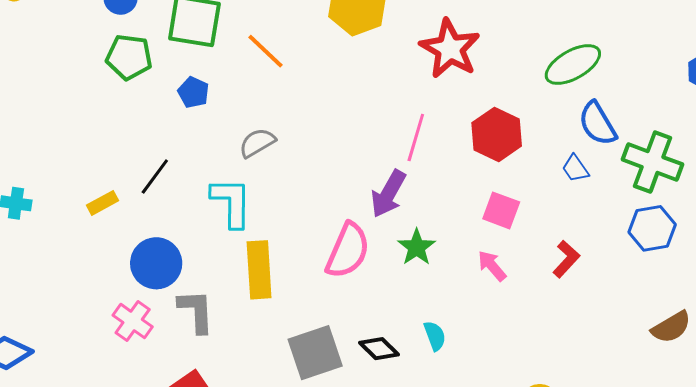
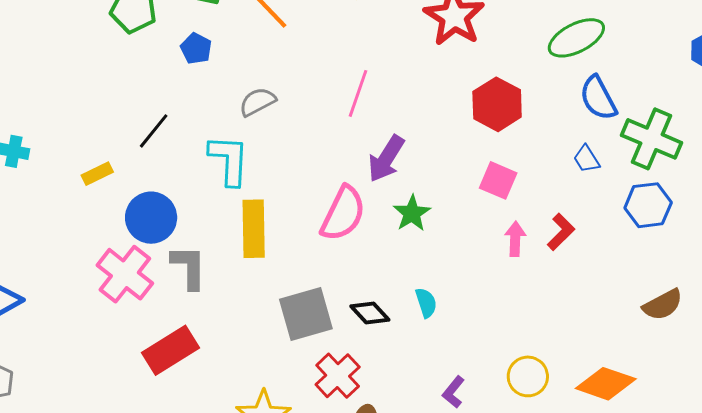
pink line: (416, 137) -> (358, 93), moved
blue trapezoid: (575, 168) -> (587, 159), moved
yellow rectangle: (103, 203) -> (97, 174), moved
pink arrow: (492, 266) -> (515, 239), moved, turned 40
pink cross: (133, 321) -> (125, 274), size x1.4

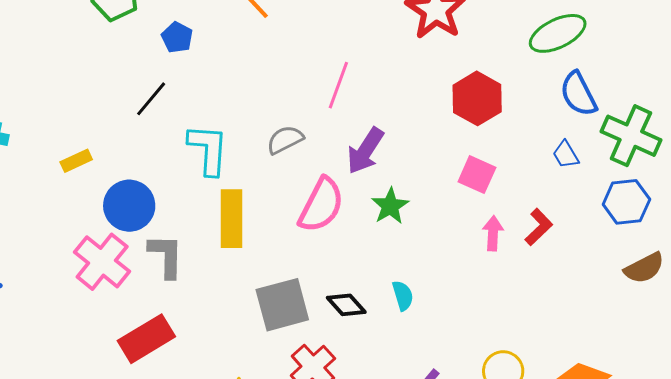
gray semicircle: (257, 102) -> (285, 140), moved
black line: (154, 131) -> (151, 99), moved
brown semicircle: (663, 305) -> (644, 268), moved

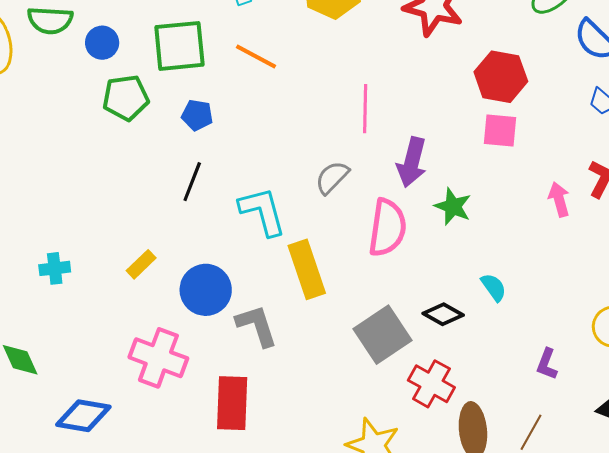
pink square: (477, 175) -> (500, 130), moved
pink cross: (102, 262) -> (158, 358), moved
red rectangle: (146, 339) -> (232, 403), moved, turned -38

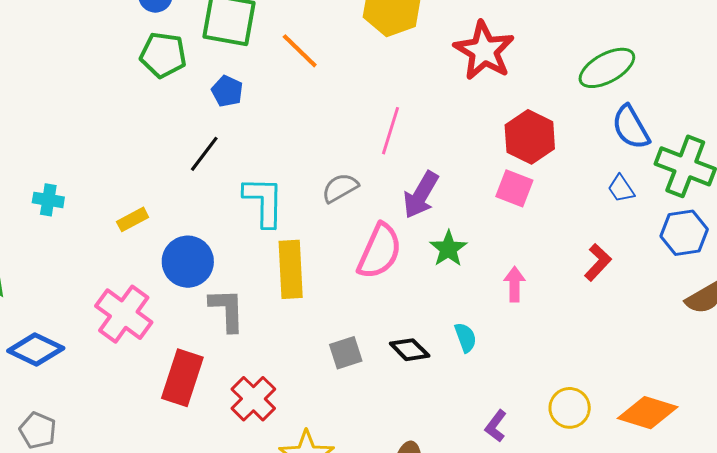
pink arrow: (559, 199) -> (514, 284), moved
gray square: (382, 335) -> (346, 353), size x0.6
red cross: (431, 384) -> (253, 399), moved

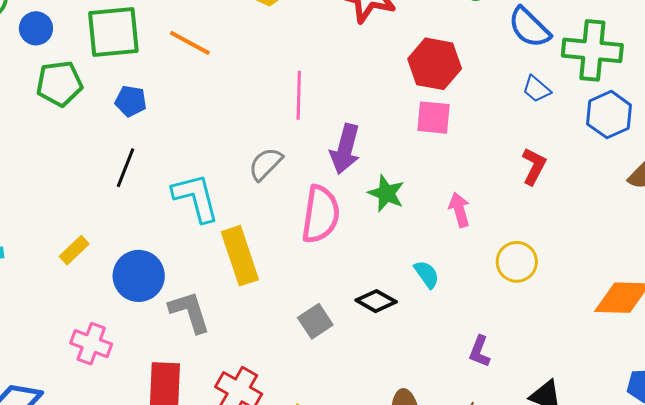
pink cross: (124, 314) -> (91, 344), size x0.7
yellow circle: (570, 408) -> (517, 262), moved

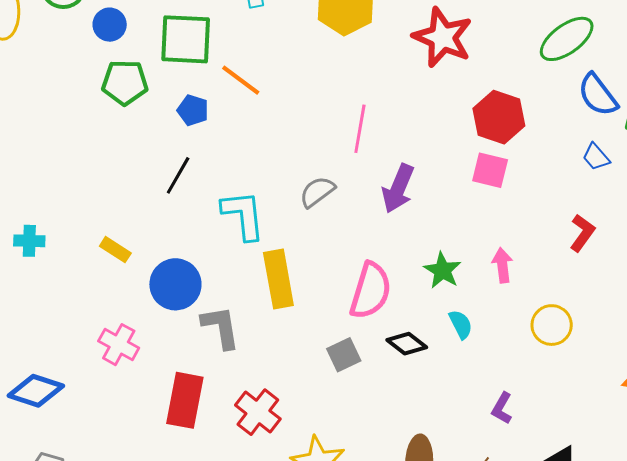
orange line: (190, 43) -> (241, 80), moved
green star: (386, 193) -> (442, 270), moved
pink semicircle: (321, 214) -> (371, 291), moved
yellow rectangle: (74, 250) -> (115, 250), turned 68

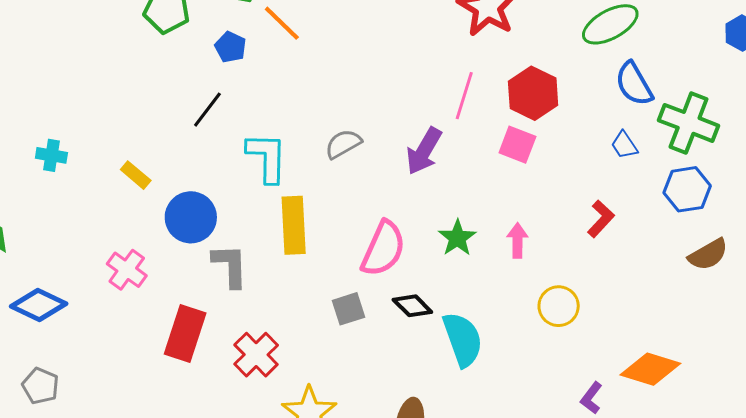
pink line: (360, 129) -> (464, 96), moved
cyan semicircle: (461, 324) -> (463, 339), moved, size x1.8
purple L-shape: (502, 408) -> (591, 398), moved

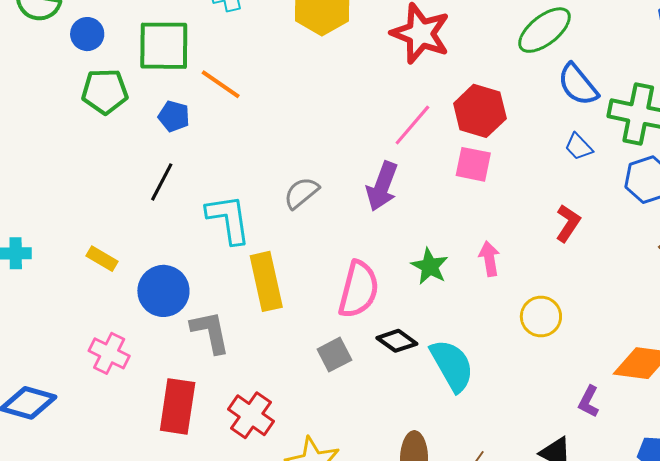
pink line: (464, 96) -> (412, 125), turned 33

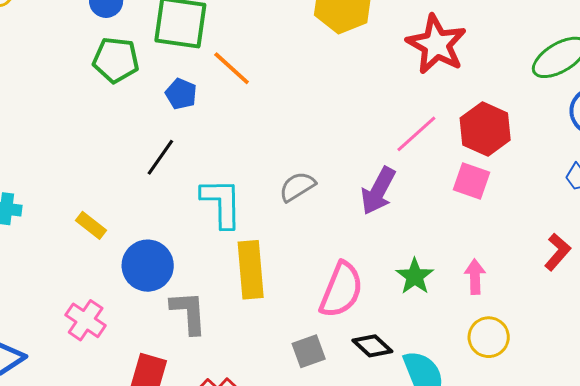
yellow circle: (541, 317) -> (489, 337), moved

